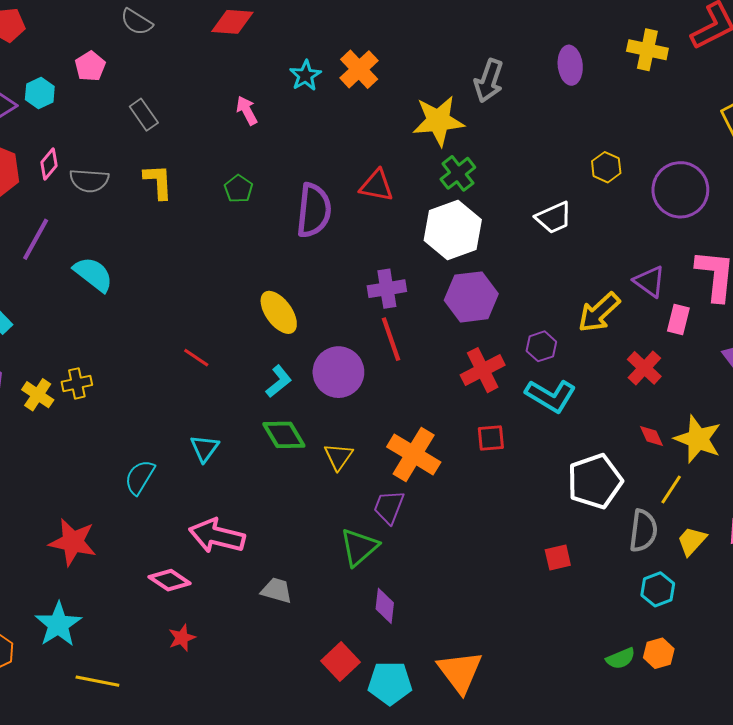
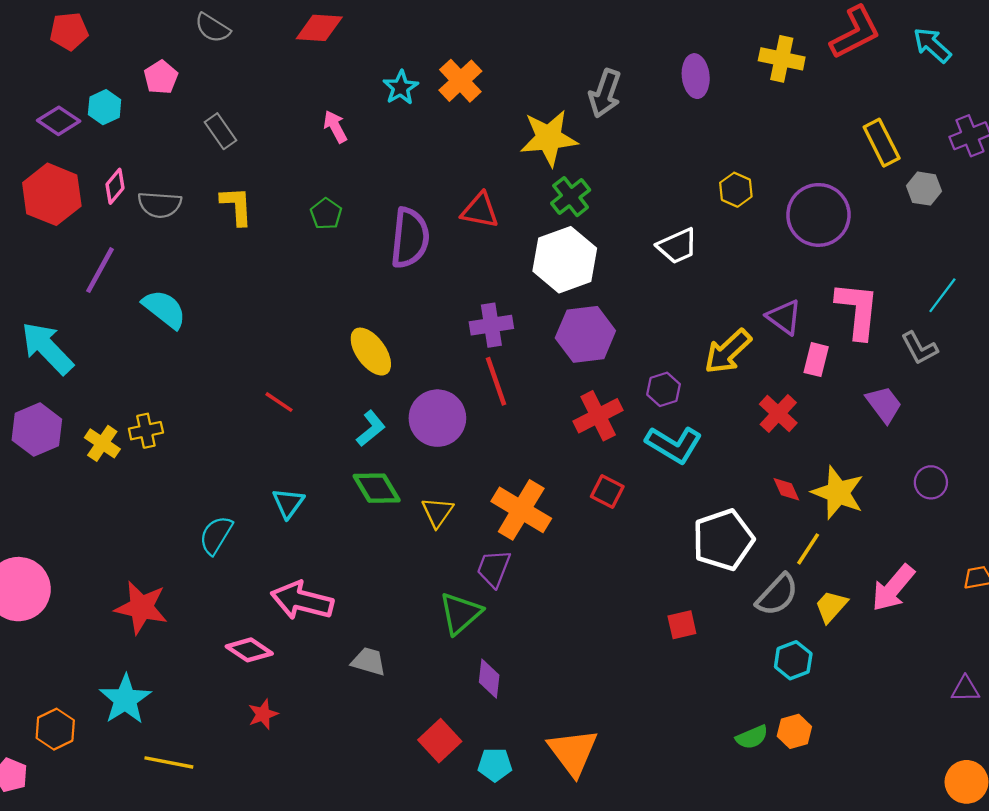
red square: (491, 438) -> (607, 492), turned 32
gray semicircle: (643, 531) -> (777, 595), turned 36
cyan pentagon: (390, 683) -> (495, 765), size x0.7

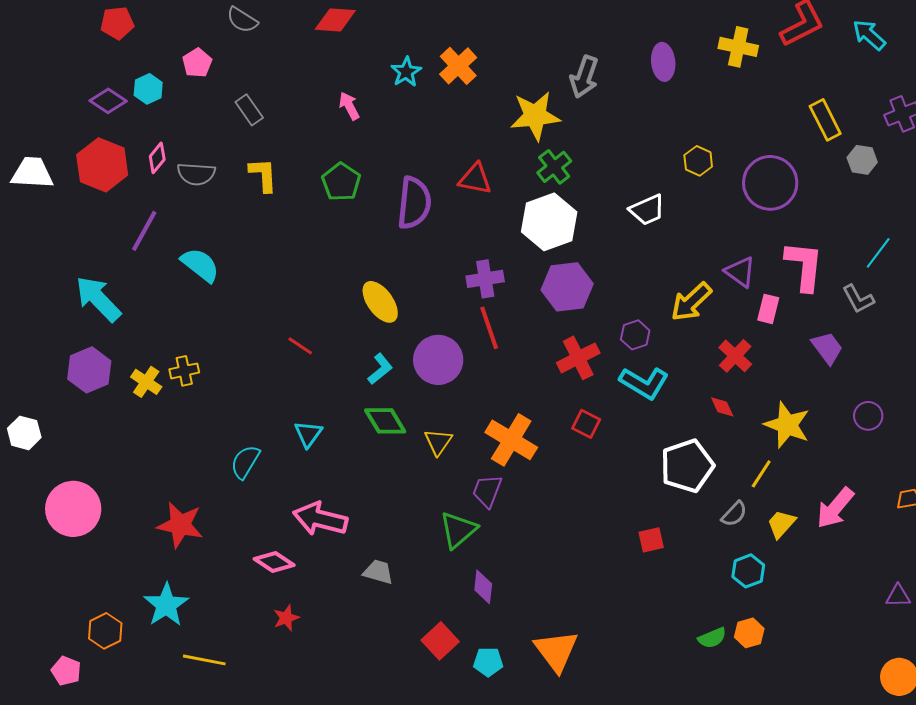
green pentagon: (326, 214) -> (341, 182), size x1.4
red diamond: (786, 489) -> (722, 407), moved
gray semicircle: (777, 595) -> (734, 514), size x0.7

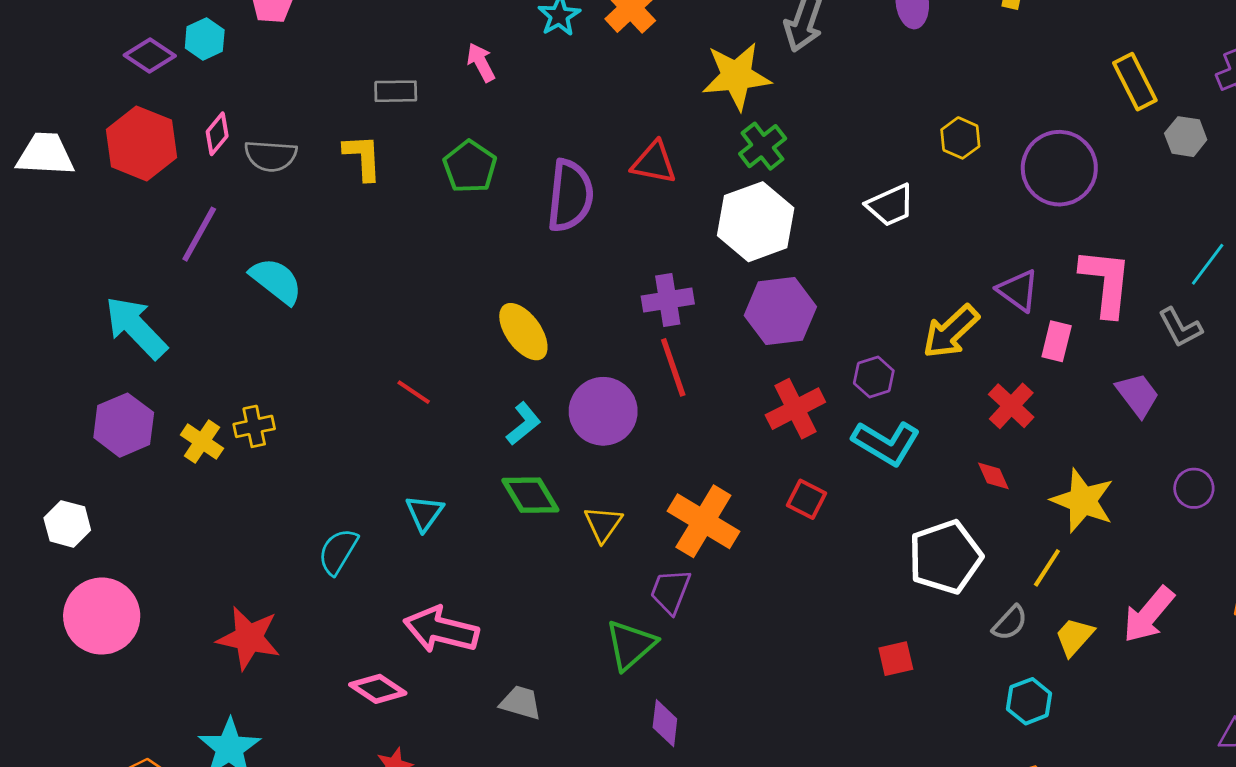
gray rectangle: (249, 110) -> (396, 91), moved, turned -56
white hexagon: (24, 433) -> (67, 524), moved

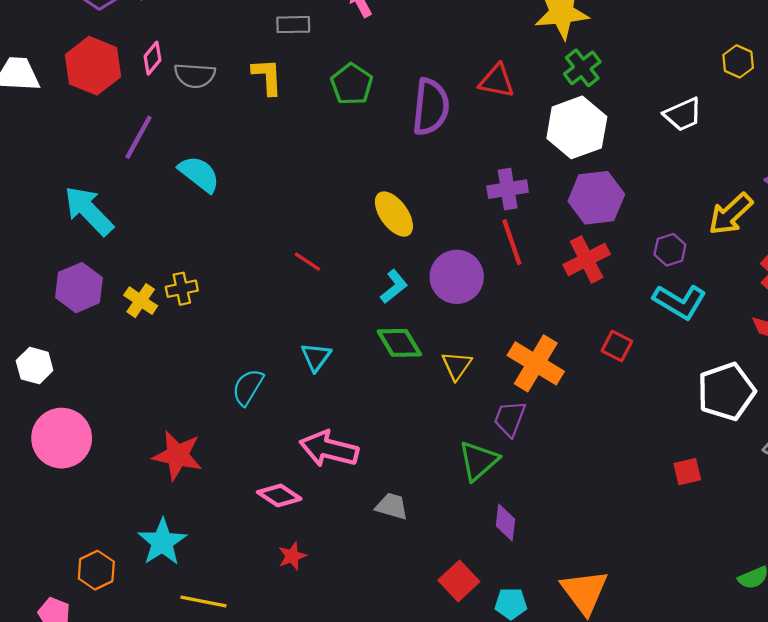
red cross: (795, 409) -> (587, 259), moved

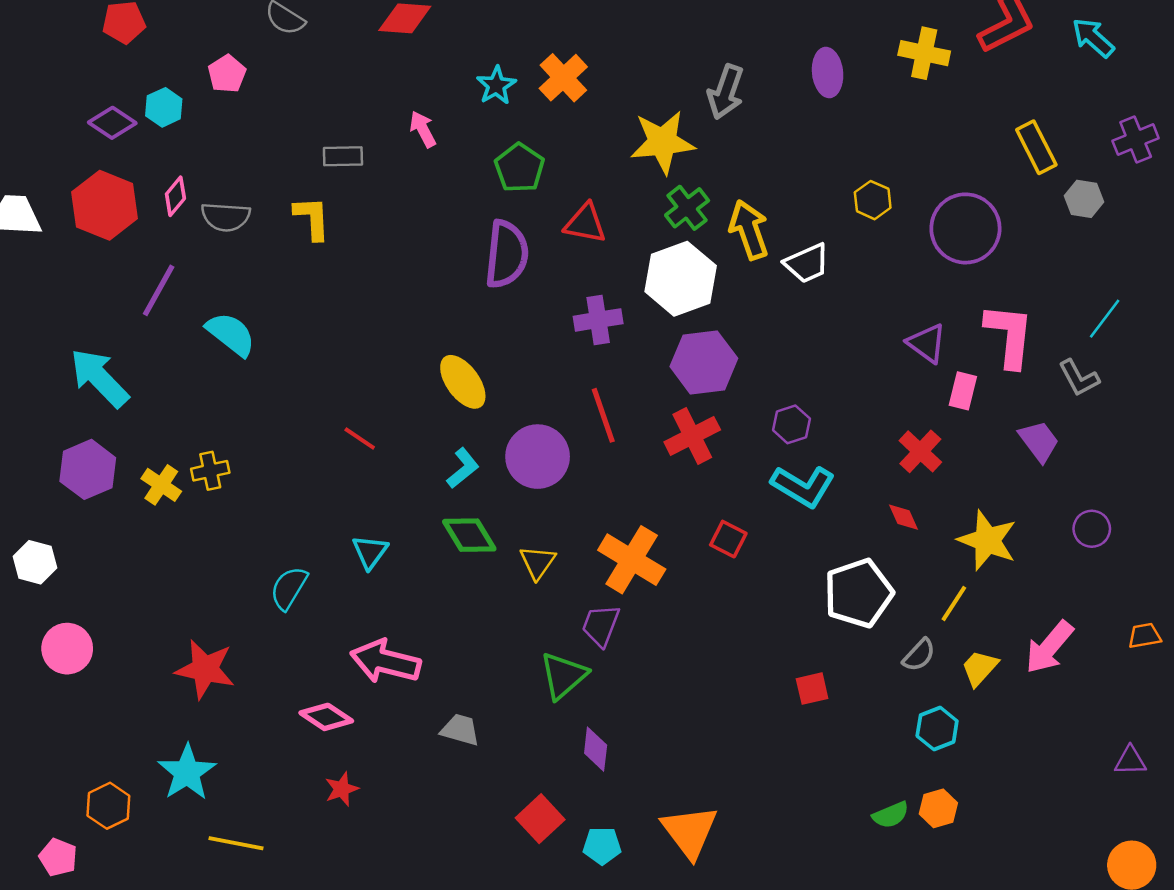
green pentagon: (352, 84) -> (520, 168), moved
purple cross: (508, 189) -> (598, 320), moved
yellow arrow: (731, 214) -> (749, 230), moved, turned 114
pink circle: (62, 438) -> (67, 649), size x0.7

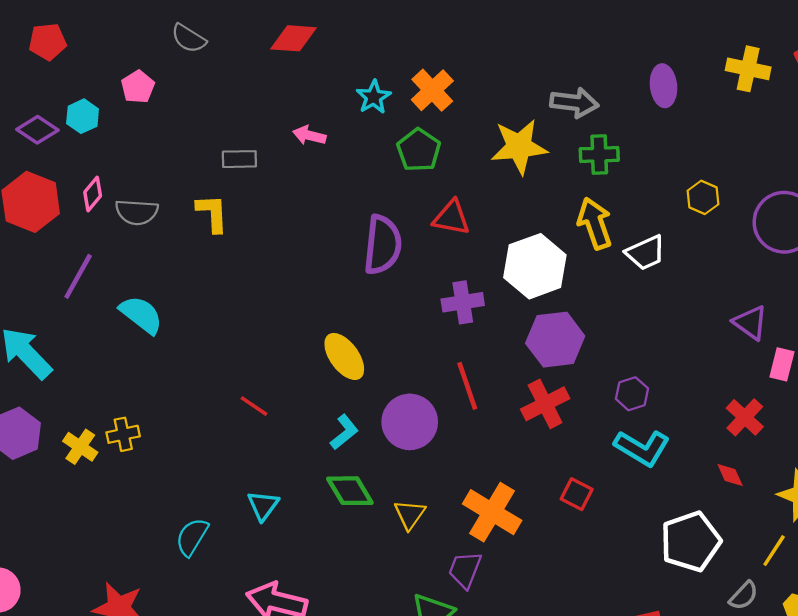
gray arrow: (726, 92) -> (574, 103), turned -102
pink arrow: (423, 129) -> (309, 135), turned -48
green pentagon: (520, 168) -> (419, 150), moved
green cross: (687, 208) -> (599, 155), moved, turned 36

